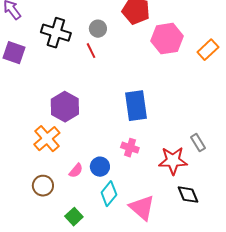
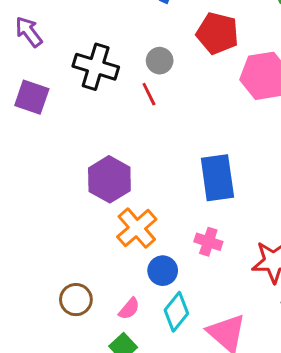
orange cross: (47, 139) -> (137, 228), moved
pink semicircle: (76, 171) -> (129, 309), moved

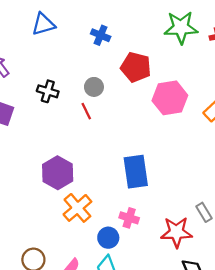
black cross: (96, 67) -> (48, 91), size x0.7
blue circle: (163, 271) -> (108, 238), moved

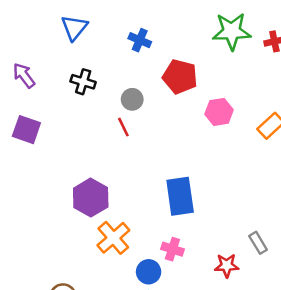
blue triangle: (43, 24) -> (74, 28), turned -35
black cross: (48, 91) -> (83, 82), moved
pink hexagon: (170, 98) -> (219, 112), size x0.7
red star: (176, 232) -> (227, 265), size x0.7

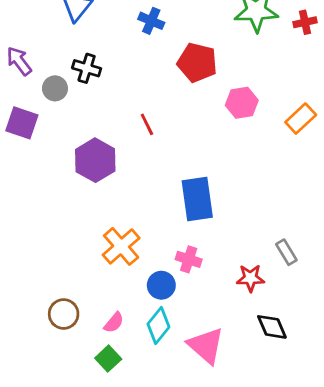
gray circle: (132, 99) -> (55, 88), moved
red line: (123, 127) -> (147, 124), moved
purple hexagon: (91, 198) -> (95, 160), moved

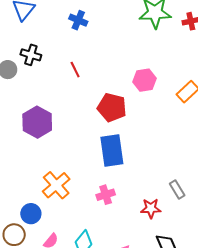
red pentagon: (197, 63) -> (112, 107), moved
red line: (147, 124) -> (75, 70), moved
pink cross: (189, 259) -> (106, 195), turned -36
blue circle: (161, 285) -> (31, 214), moved

